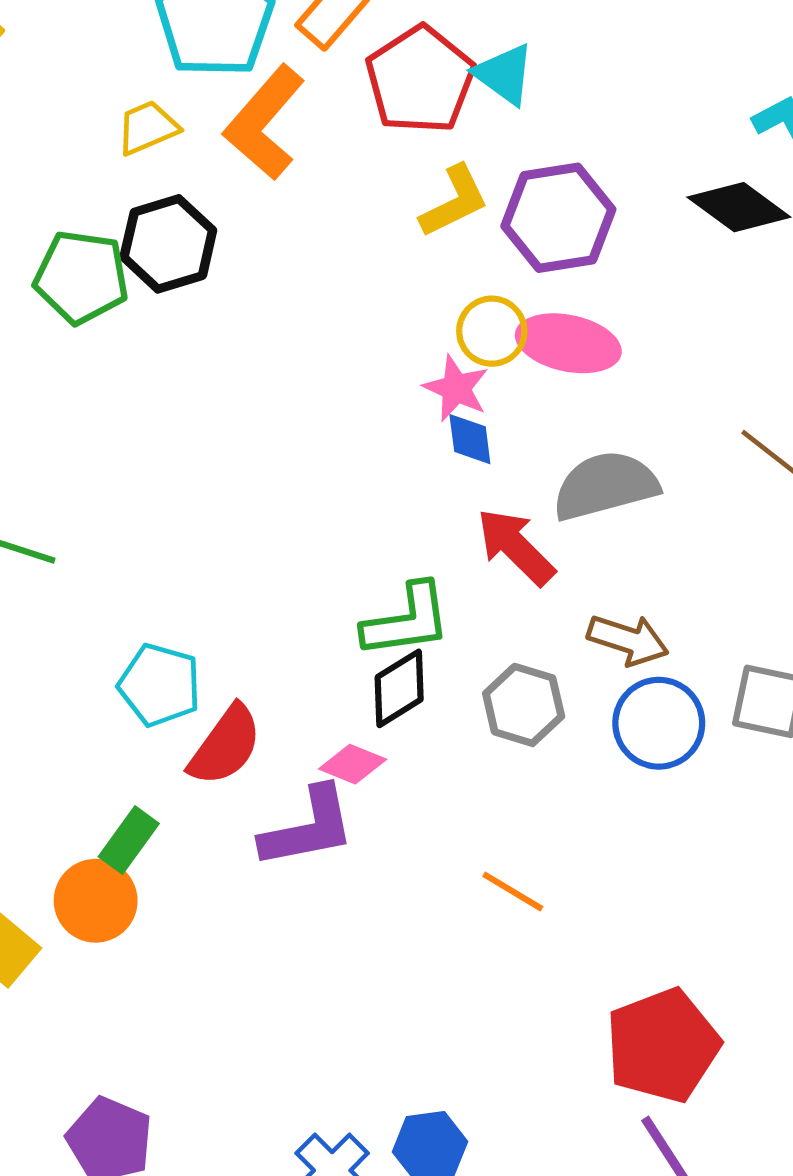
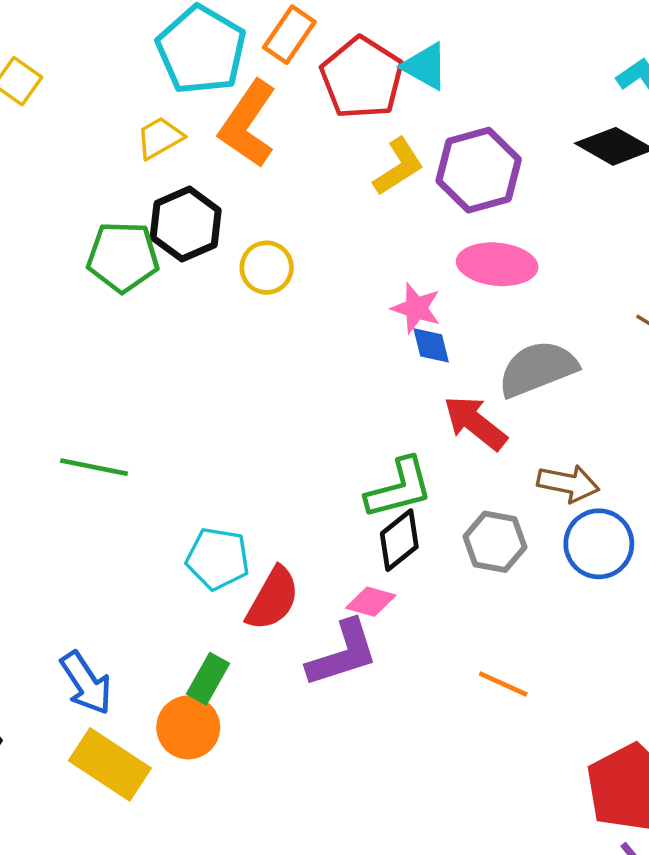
yellow circle: (492, 331) -> (267, 268), moved

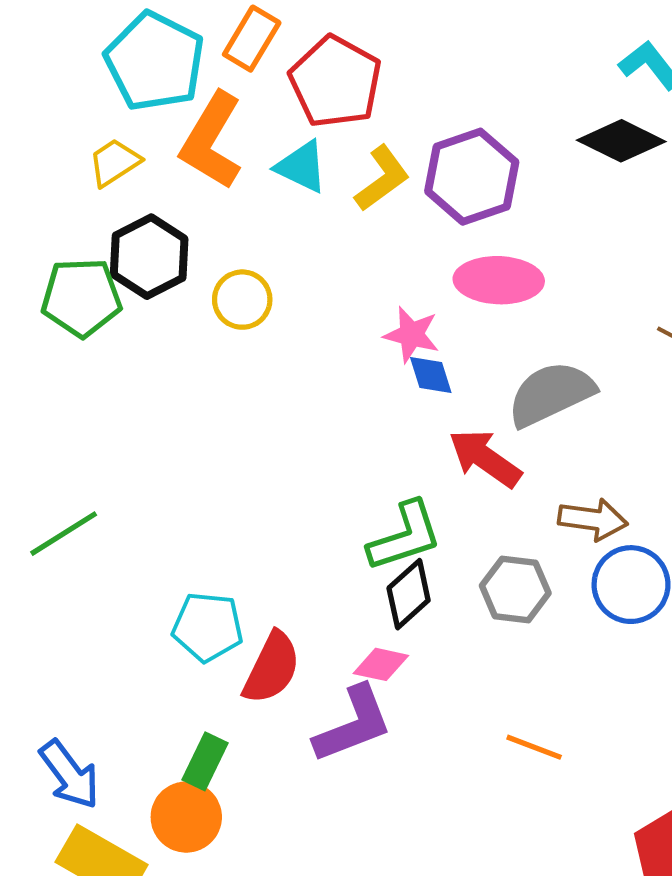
cyan triangle: (425, 66) -> (302, 167), moved
green line: (94, 467) -> (64, 534), turned -40

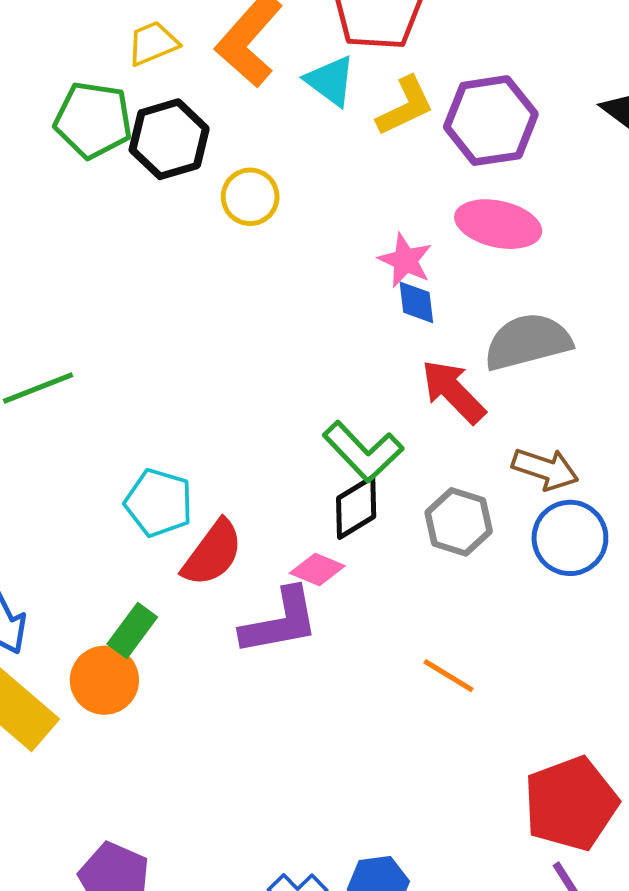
green pentagon: (81, 297) -> (93, 120), moved
green L-shape: (405, 536) -> (363, 451), turned 54

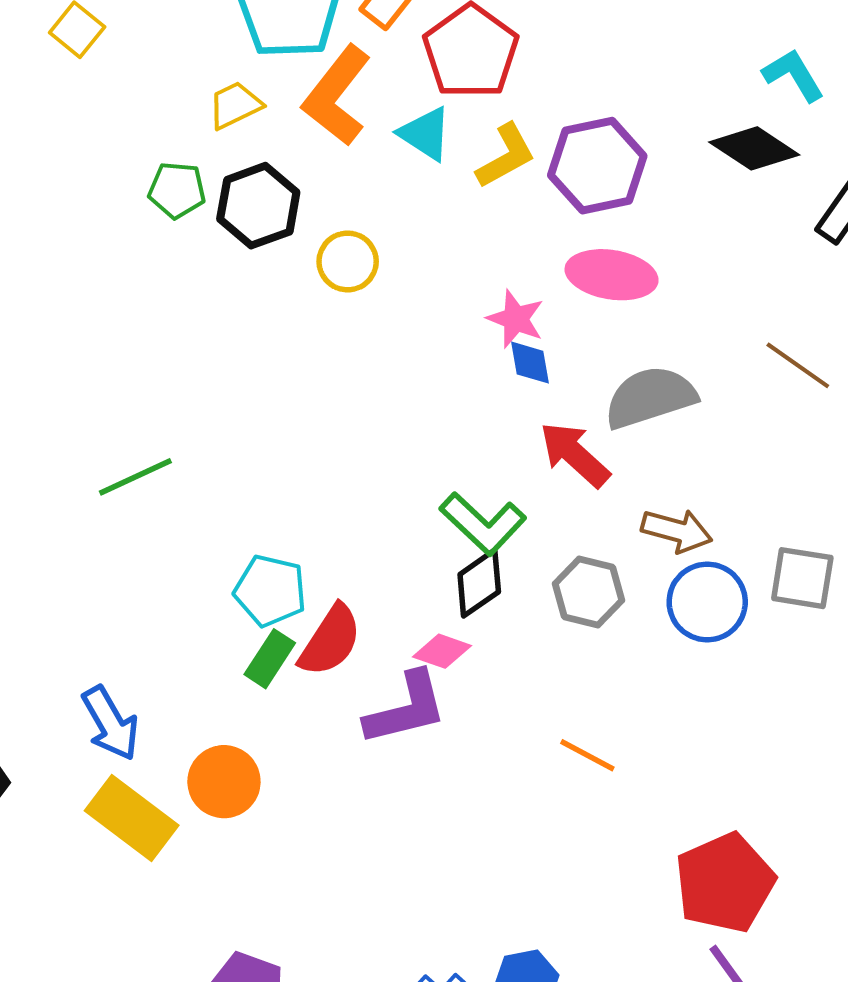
green pentagon: (93, 120) -> (177, 190), size x0.7
green rectangle: (132, 630) -> (270, 659), moved

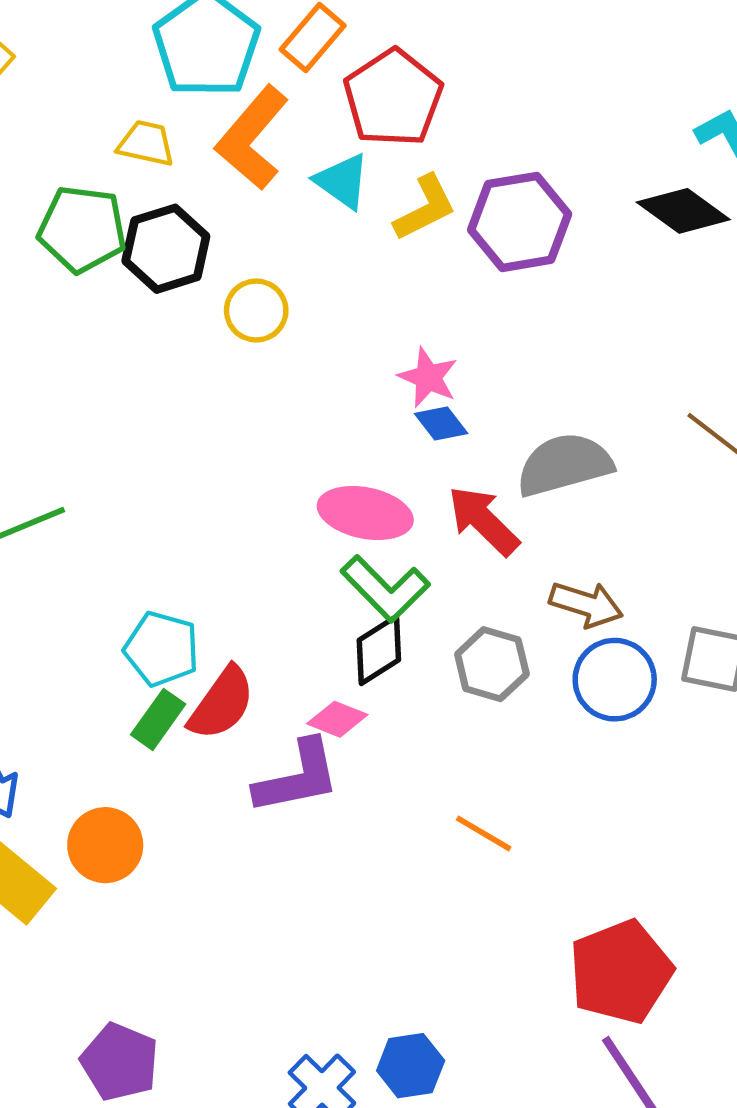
yellow trapezoid: (235, 105) -> (146, 143), turned 36
green pentagon: (177, 190) -> (82, 229), size x1.5
pink ellipse: (612, 275) -> (365, 513), moved
blue diamond: (530, 363) -> (441, 423), turned -30

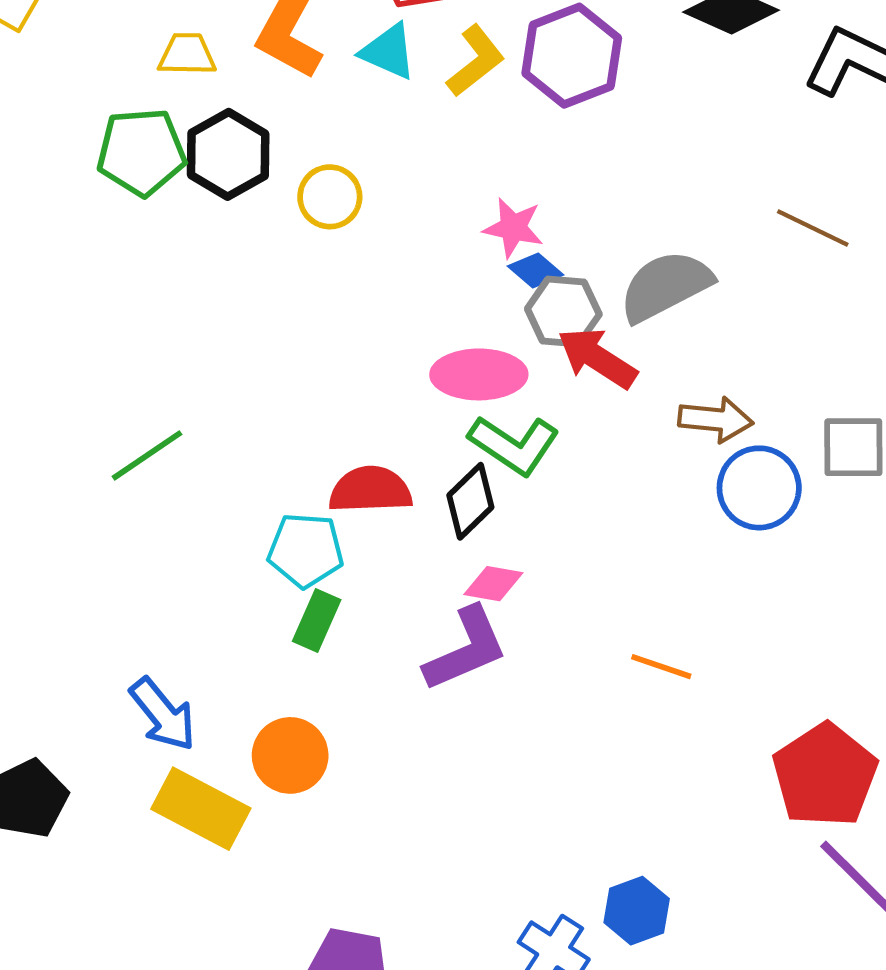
black diamond: (379, 650) -> (470, 501), moved
gray hexagon: (492, 664) -> (563, 312), moved
red semicircle: (222, 703) -> (370, 490), moved, turned -116

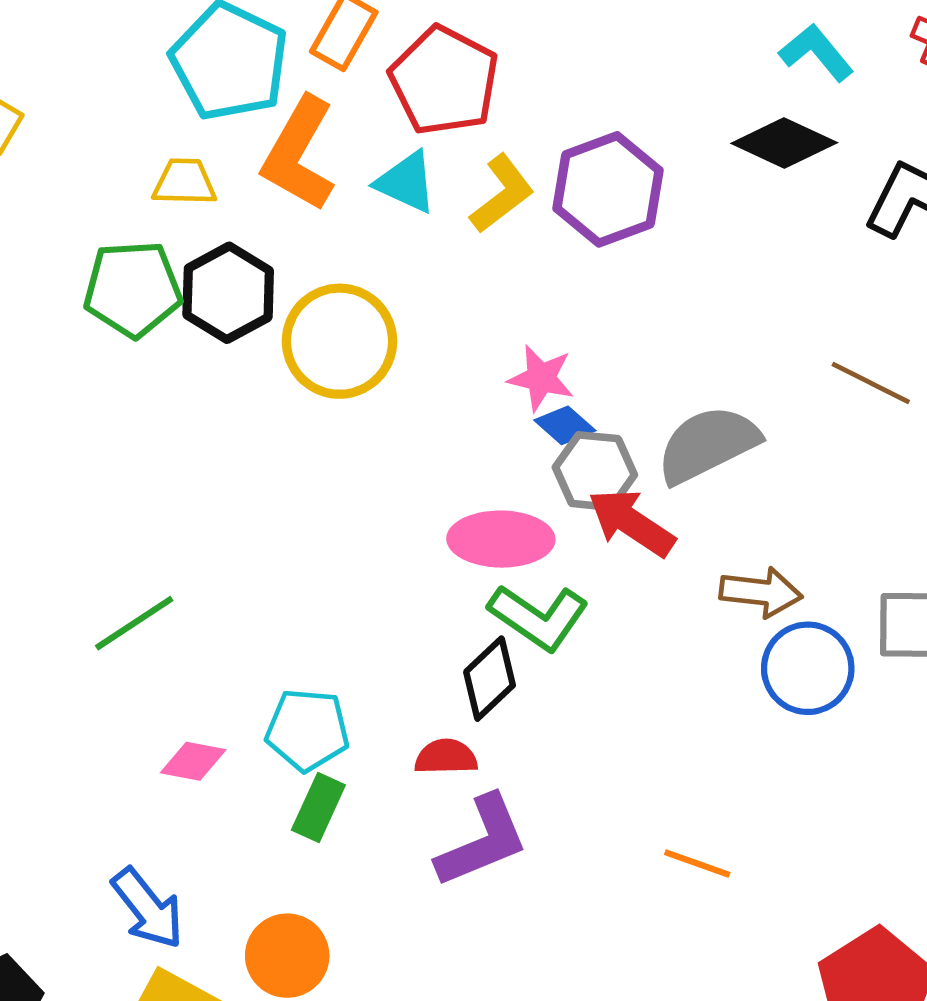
yellow circle: (330, 197) -> (340, 341), size x1.6
red semicircle: (370, 490) -> (446, 757), moved, size x0.7
pink diamond: (493, 584) -> (193, 761), moved

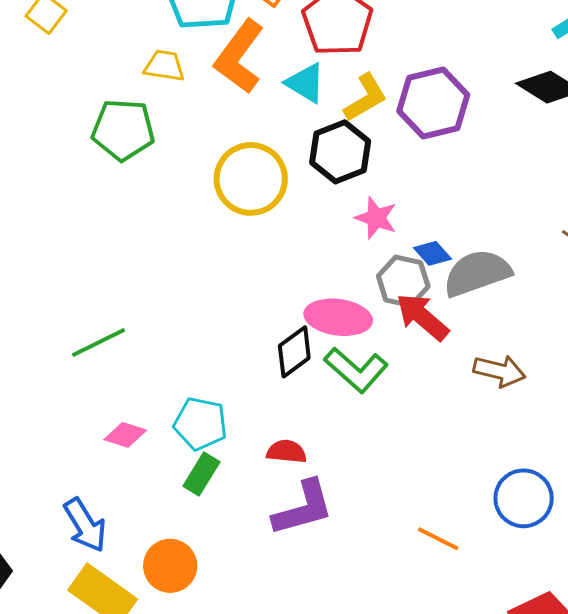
black hexagon: (228, 293) -> (340, 152), moved
blue diamond: (565, 425) -> (432, 253), moved
blue circle: (808, 668) -> (524, 498), moved
black diamond: (490, 679) -> (294, 352), moved

